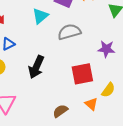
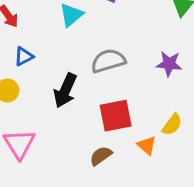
gray semicircle: (69, 32) -> (108, 61), moved
red square: (82, 74) -> (116, 116), moved

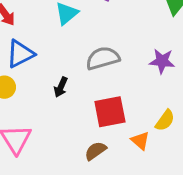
blue triangle: (24, 56) -> (20, 54), size x1.5
black arrow: (65, 90) -> (61, 87), size x0.6

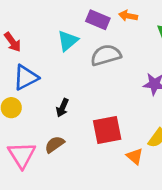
gray semicircle: (103, 58) -> (106, 55), moved
brown semicircle: (96, 151) -> (55, 144), moved

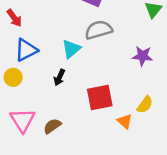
cyan triangle: (68, 41) -> (71, 49), moved
brown semicircle: (55, 144) -> (52, 126), moved

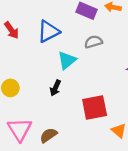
gray semicircle: (99, 30) -> (93, 42), size x0.7
blue triangle: (26, 50) -> (48, 31), moved

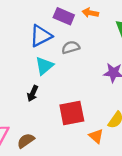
blue triangle: (48, 31) -> (41, 36), moved

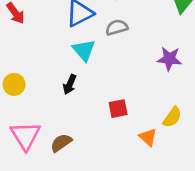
cyan triangle: (44, 66) -> (84, 50), turned -30
red square: (72, 113) -> (118, 109), size x0.6

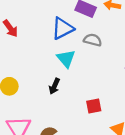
gray semicircle: (117, 27) -> (93, 40), turned 30

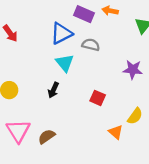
red square: (94, 106) -> (98, 98), moved, turned 35

